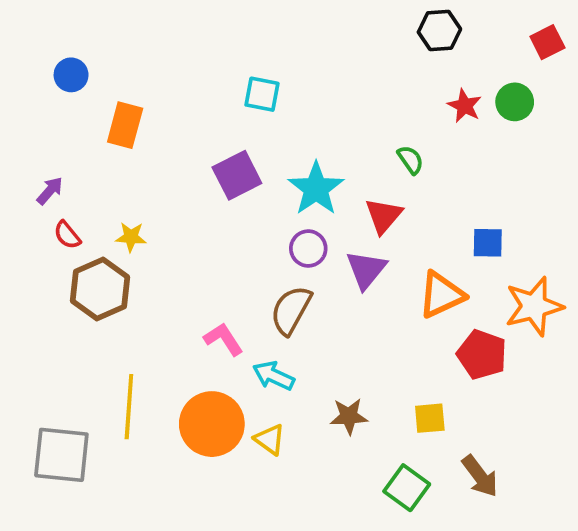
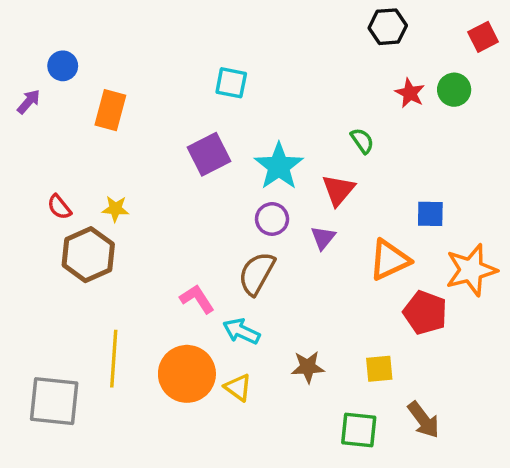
purple arrow: (50, 191) -> (29, 102), moved
purple triangle: (366, 270) -> (323, 238), size x0.7
green square: (407, 488) -> (359, 430), turned -30

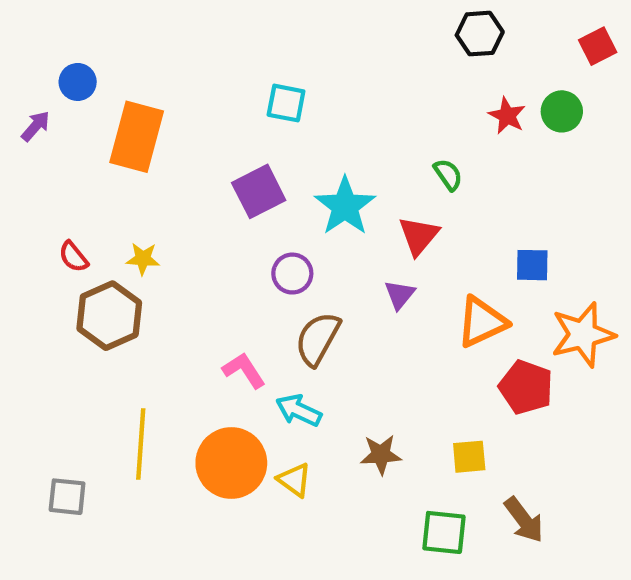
orange rectangle: (110, 110) -> (137, 137), size x1.4
purple circle: (272, 219) -> (292, 274), moved
gray square: (54, 401) -> (67, 497), size x0.6

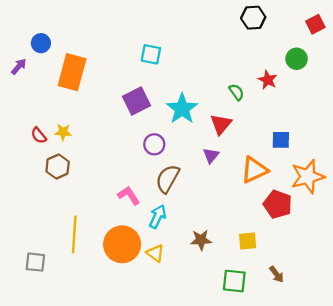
red star: (507, 116) -> (268, 80), moved
yellow star: (143, 259) -> (63, 132), moved
brown hexagon: (109, 316) -> (58, 167), size x0.7
cyan arrow: (299, 410) -> (158, 217), turned 90
brown arrow: (524, 520) -> (277, 274), size x0.7

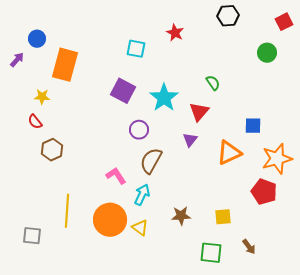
red star: (268, 80) -> (175, 33), moved
purple square: (136, 101) -> (123, 91), turned -35
yellow star: (63, 132) -> (42, 97), moved
red pentagon: (278, 204) -> (264, 192), moved

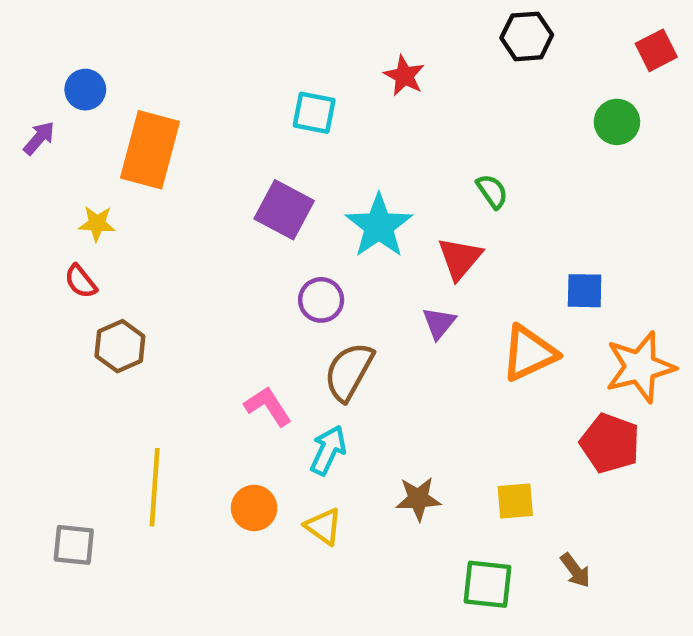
orange circle: (110, 220) -> (254, 508), size x0.6

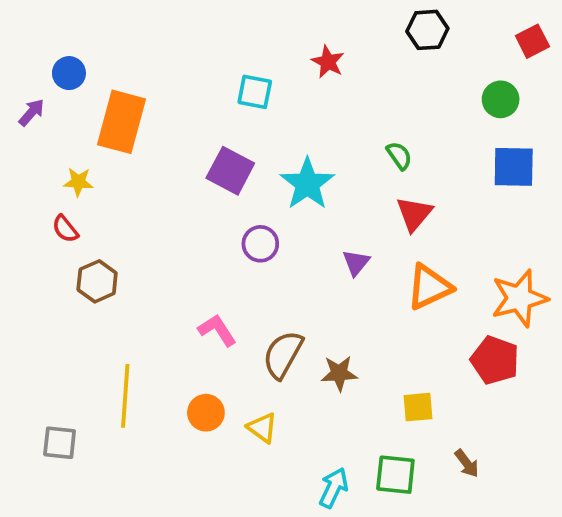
red triangle: (460, 258) -> (414, 214), moved
blue square: (585, 291) -> (514, 167), moved, size x1.4
brown semicircle: (349, 372) -> (283, 355), moved
cyan arrow: (328, 450) -> (334, 488), moved
brown star: (418, 499) -> (339, 373), moved

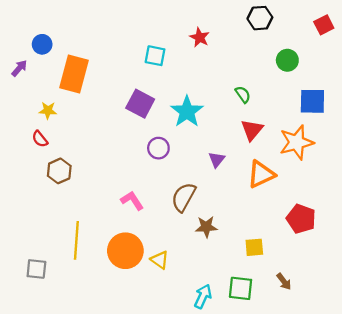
green circle: (501, 99) -> (287, 60), moved
orange star: (519, 298) -> (296, 142), moved
brown semicircle: (283, 355) -> (184, 197), moved
orange circle: (206, 413) -> (125, 251), size x1.6

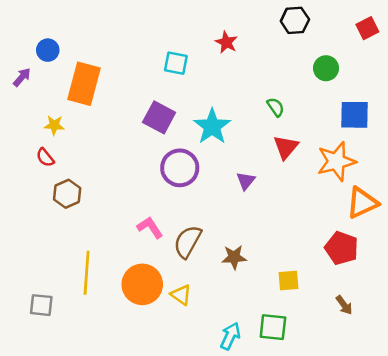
purple circle: (158, 148) -> (180, 168), size x1.5
orange triangle: (261, 174) -> (362, 203), moved
brown semicircle: (184, 197) -> (188, 242), moved
brown arrow: (284, 282) -> (344, 305), moved

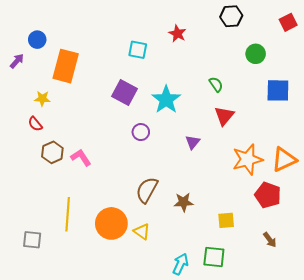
orange star: (336, 161) -> (247, 159), moved
purple circle: (180, 168) -> (141, 132), size x0.6
pink L-shape: (150, 227) -> (81, 157), moved

